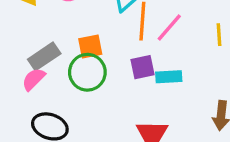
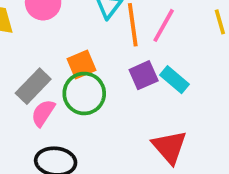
cyan rectangle: (169, 77) -> (175, 80), turned 55
pink semicircle: (34, 79) -> (43, 113), moved

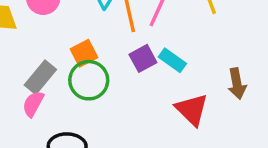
pink semicircle: (43, 113) -> (33, 104), moved
red triangle: (170, 147) -> (192, 110), moved

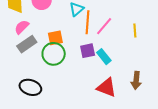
pink semicircle: (33, 104) -> (22, 27), moved
red triangle: (192, 110) -> (107, 87), turned -40

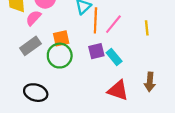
pink semicircle: (22, 27) -> (33, 18), moved

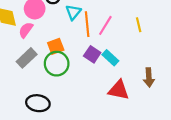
purple square: (96, 51) -> (92, 54), turned -35

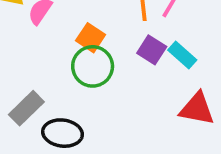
orange square: (56, 46) -> (91, 38), turned -35
gray rectangle: (27, 58) -> (26, 108), moved

